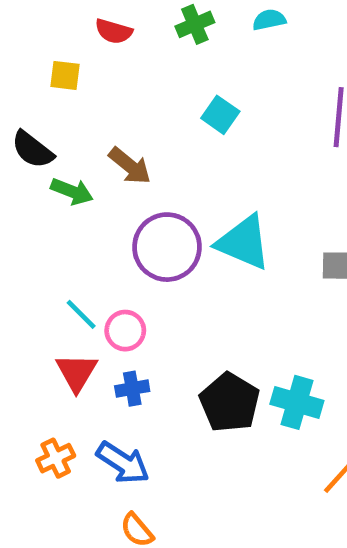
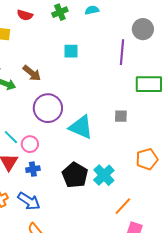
cyan square: (220, 115) -> (71, 51), turned -35
cyan triangle: (244, 242) -> (81, 127), moved
cyan cross: (297, 402) -> (104, 175), turned 30

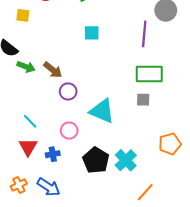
brown arrow: (32, 73) -> (53, 70), moved
green rectangle: (149, 84) -> (149, 74), moved
purple circle: (48, 108) -> (68, 91), size x0.6
pink circle: (30, 144) -> (69, 131), moved

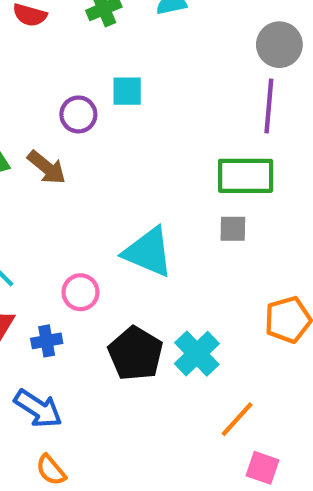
purple line: (144, 34) -> (269, 106), moved
purple circle: (68, 91) -> (78, 114), moved

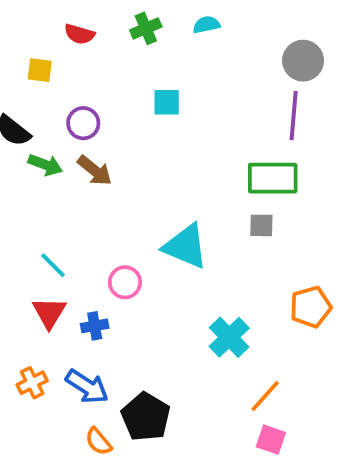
purple circle: (78, 114) -> (83, 123), moved
black pentagon: (136, 354) -> (146, 417), moved
pink square: (262, 468) -> (271, 440), moved

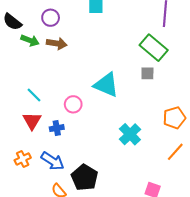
brown arrow: (95, 171) -> (57, 43), turned -30
green rectangle: (273, 178) -> (154, 48), turned 40
orange line: (265, 396) -> (175, 152), moved

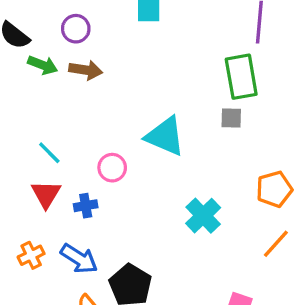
green rectangle: (154, 48) -> (241, 77), turned 40

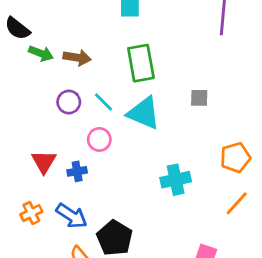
purple circle: (76, 29) -> (69, 102), moved
green rectangle: (241, 77) -> (141, 63), moved
cyan line: (49, 153) -> (103, 102), moved
cyan cross: (203, 216) -> (176, 180), turned 32

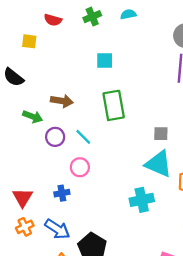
green arrow: (41, 53) -> (33, 117), moved
cyan triangle: (144, 113) -> (159, 164), moved
red triangle: (44, 162) -> (23, 198), moved

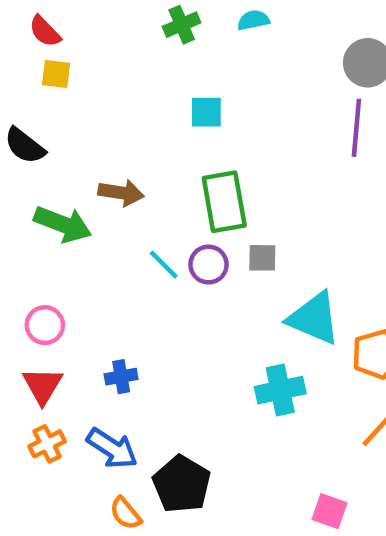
red semicircle: (53, 20) -> (45, 31), moved, turned 30
green arrow: (33, 117) -> (63, 224), size x1.4
gray square: (161, 134) -> (262, 258), moved
purple circle: (55, 137) -> (209, 265), moved
pink circle: (80, 167) -> (45, 325), moved

